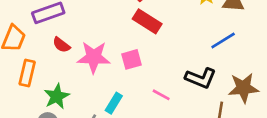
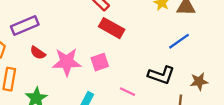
brown star: (243, 88) -> (199, 81), size x0.7

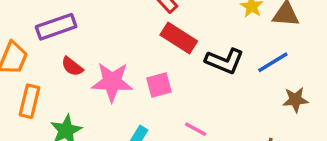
black L-shape: (161, 75) -> (225, 61), moved
brown star: (199, 81) -> (295, 100), moved

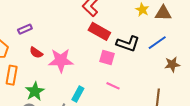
purple rectangle: (56, 27) -> (25, 29), size x0.6
pink square: (159, 85) -> (107, 57), moved, turned 35

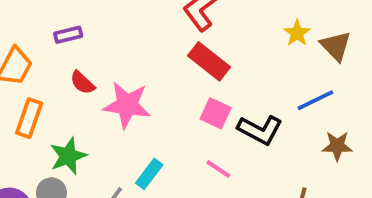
brown triangle: (163, 13) -> (336, 46), turned 36
black L-shape: (128, 44) -> (260, 130), moved

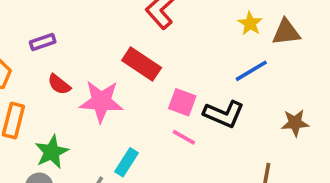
brown triangle: (336, 46) -> (286, 32), turned -48
red rectangle: (209, 61) -> (142, 64), moved
blue line: (315, 100) -> (251, 71), moved
pink line: (218, 169) -> (184, 137), moved

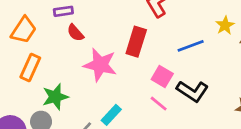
red rectangle: (142, 64) -> (136, 42), turned 64
blue line: (251, 71) -> (191, 46), moved
red semicircle: (59, 84) -> (75, 33), moved

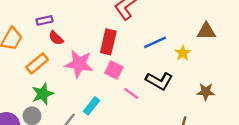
yellow star: (225, 25) -> (183, 53), moved
orange rectangle: (30, 67) -> (37, 63), moved, turned 30
pink square: (162, 77) -> (114, 70), moved

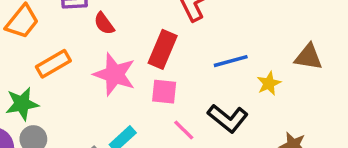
red semicircle: (56, 38) -> (104, 23), moved
pink square: (114, 70) -> (164, 92), turned -30
green star: (43, 94) -> (22, 104), moved

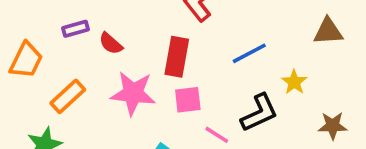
yellow star: (269, 83) -> (294, 82), moved
black L-shape: (228, 118) -> (259, 113), turned -51

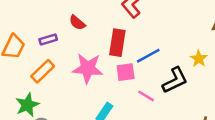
purple rectangle: (76, 29) -> (48, 40), moved
red semicircle: (111, 43) -> (77, 23), moved
blue line: (249, 53) -> (148, 56), moved

